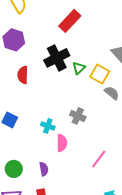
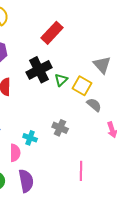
pink semicircle: (62, 143) -> (15, 153), moved
pink line: (99, 159) -> (81, 171), turned -36
purple semicircle: (44, 169) -> (26, 181), size x1.6

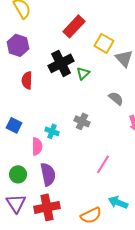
yellow square: (82, 86) -> (104, 43), moved
pink line: (81, 171) -> (103, 164), turned 30

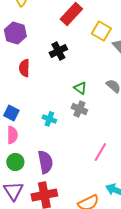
black cross: (61, 63) -> (58, 51), size x0.7
green triangle: (83, 73) -> (80, 88), moved, turned -40
pink semicircle: (37, 146) -> (12, 135), moved

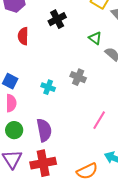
green triangle: (80, 88) -> (95, 38), moved

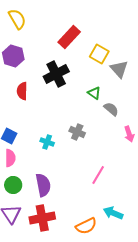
black cross: (57, 19) -> (56, 74), size x1.4

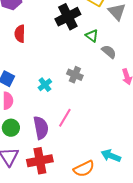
black cross: (56, 74) -> (68, 17), moved
cyan cross: (47, 142) -> (45, 85), turned 32
pink line: (98, 175) -> (65, 118), moved

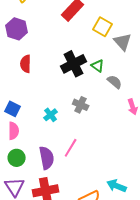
black cross: (68, 17) -> (74, 64), moved

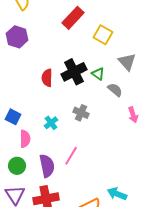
gray triangle: (123, 42) -> (127, 62), moved
red semicircle: (26, 64) -> (47, 78), moved
pink semicircle: (14, 131) -> (25, 139), moved

